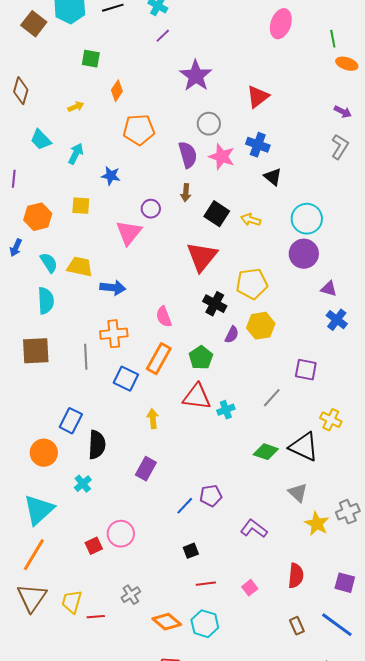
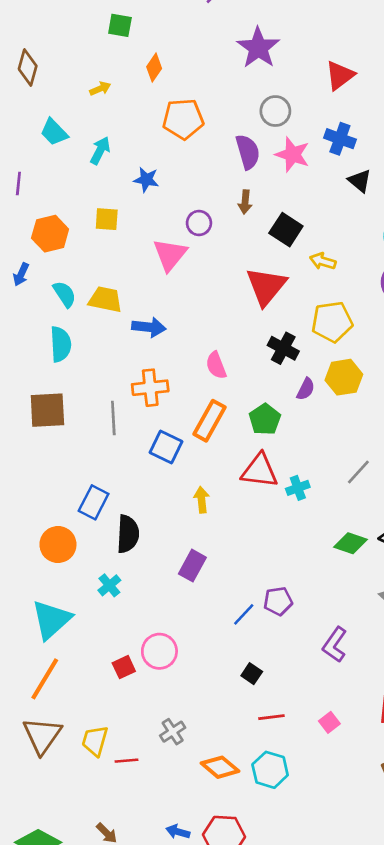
yellow arrow: (251, 220) -> (323, 261), moved
purple L-shape: (254, 529) -> (335, 645), turned -92
black square: (191, 551) -> (252, 674), turned -35

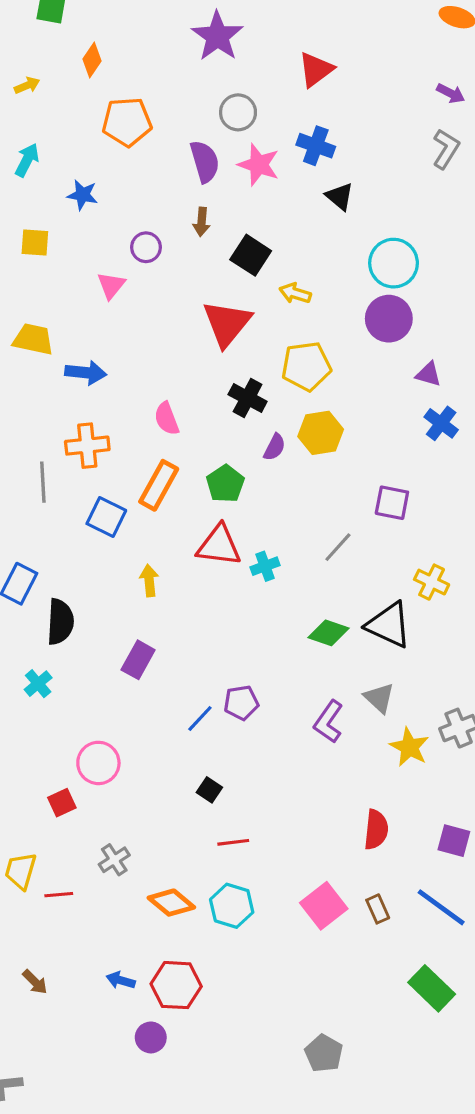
pink triangle: (170, 255) -> (111, 285), size x0.7
purple L-shape: (335, 645) -> (328, 722), moved
red square: (124, 667) -> (62, 803), moved
pink square: (329, 722) -> (324, 906), moved, size x1.8

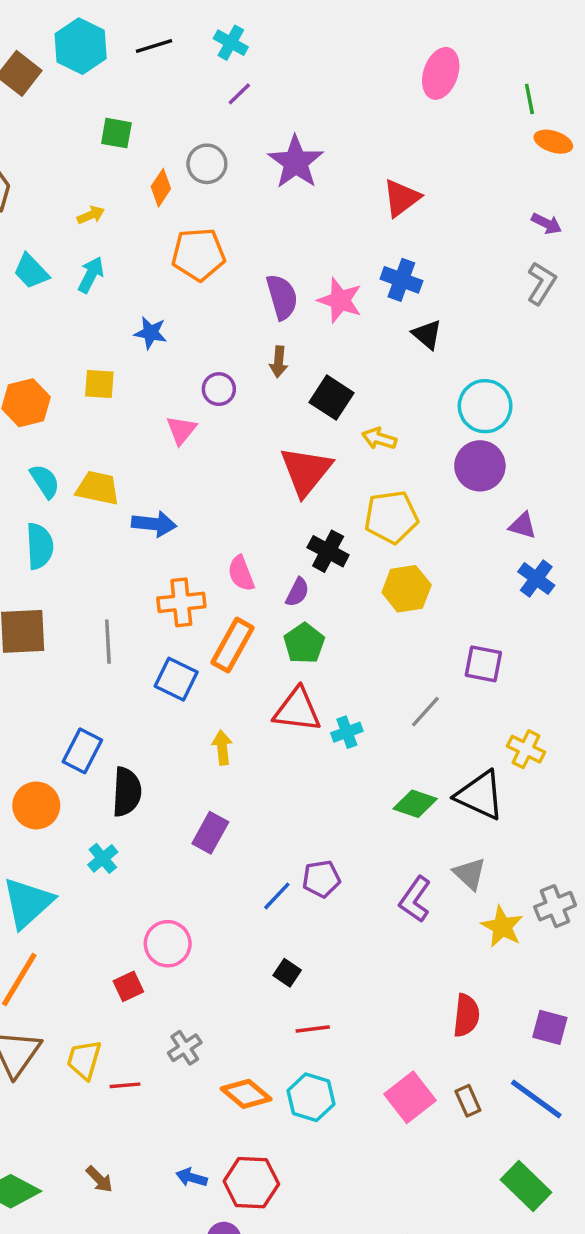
gray circle: (238, 112) -> (207, 164), moved
cyan arrow: (27, 160) -> (91, 275), moved
orange cross: (87, 446) -> (181, 602), moved
purple semicircle: (275, 447) -> (297, 592), moved

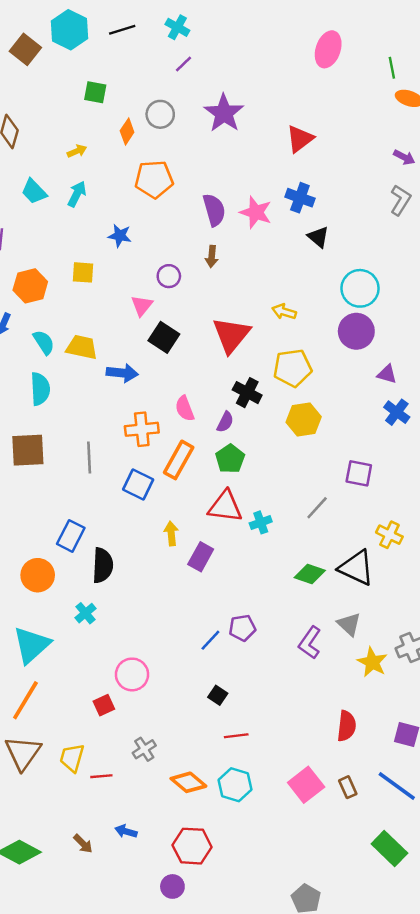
black square: (331, 398) -> (164, 337), moved
purple rectangle: (210, 833) -> (201, 557), moved
blue arrow: (192, 1177) -> (126, 831), moved

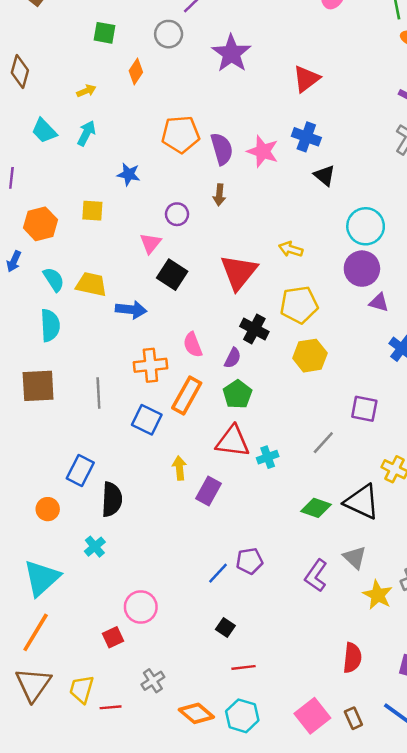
gray circle: (160, 114) -> (169, 34), moved
orange pentagon: (154, 179) -> (181, 134), moved
purple triangle: (387, 374) -> (379, 302), moved
orange circle: (38, 575) -> (48, 509), size x0.7

